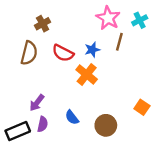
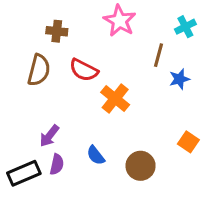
pink star: (108, 18) -> (120, 21), moved
brown cross: (43, 24) -> (57, 31), turned 35
blue star: (92, 50) -> (179, 79), moved

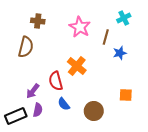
pink star: (120, 21) -> (80, 27), moved
red semicircle: (84, 70) -> (56, 81), moved, turned 48
orange square: (188, 142) -> (126, 95), turned -32

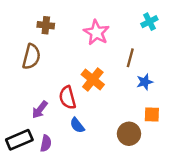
brown line: (106, 37) -> (130, 58), moved
blue star: (120, 53) -> (145, 82), moved
purple semicircle: (38, 110) -> (46, 143), moved
brown circle: (94, 111) -> (129, 134), moved

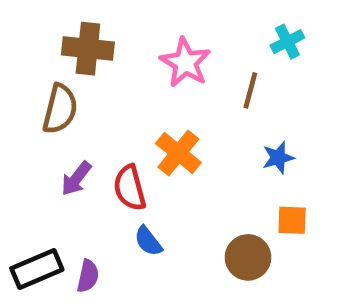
brown cross: (46, 25) -> (88, 49), size x1.5
brown line: (130, 58) -> (250, 90), moved
purple arrow: (40, 110) -> (76, 179), moved

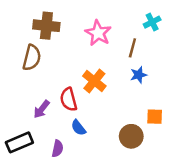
blue star: (278, 158) -> (139, 75), moved
purple arrow: (76, 179) -> (42, 109), moved
purple semicircle: (88, 276) -> (58, 149), moved

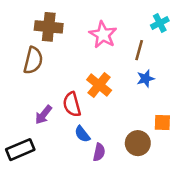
purple semicircle: (58, 149) -> (99, 152), moved

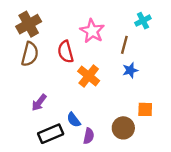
brown cross: (49, 27) -> (29, 24), moved, turned -35
red semicircle: (72, 104) -> (66, 52), moved
black rectangle: (20, 150) -> (51, 134), moved

